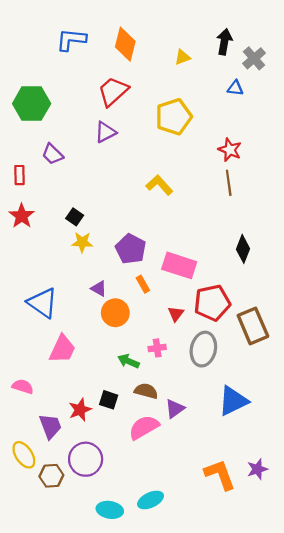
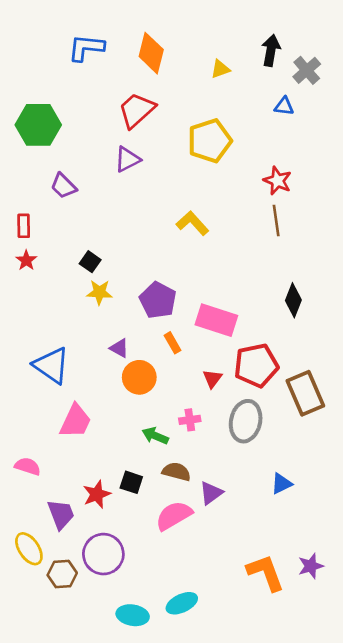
red rectangle: (19, 175) -> (24, 226), moved
red star: (22, 216) -> (26, 260), size x0.7
blue triangle: (233, 401) -> (281, 484), size x0.6

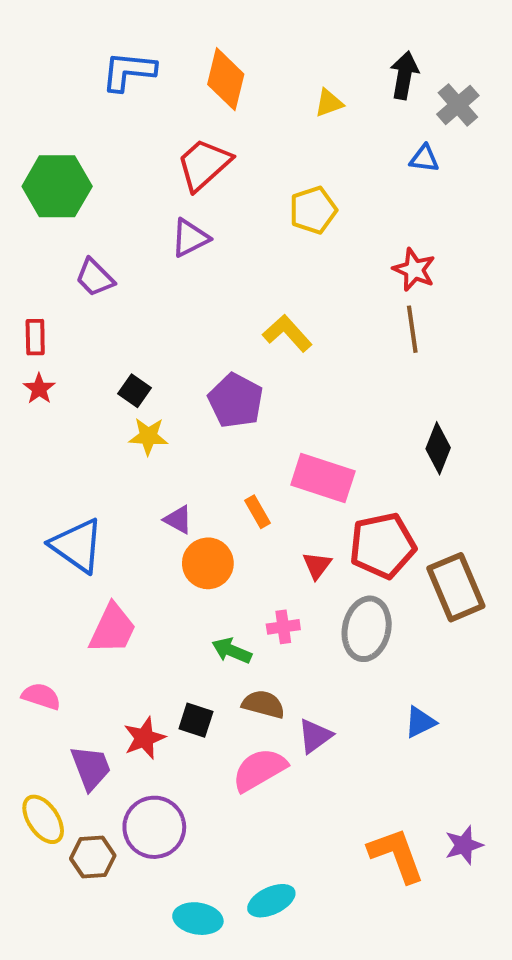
yellow pentagon: (210, 141) -> (313, 210), size x0.7
purple pentagon: (158, 300) -> (236, 401), moved

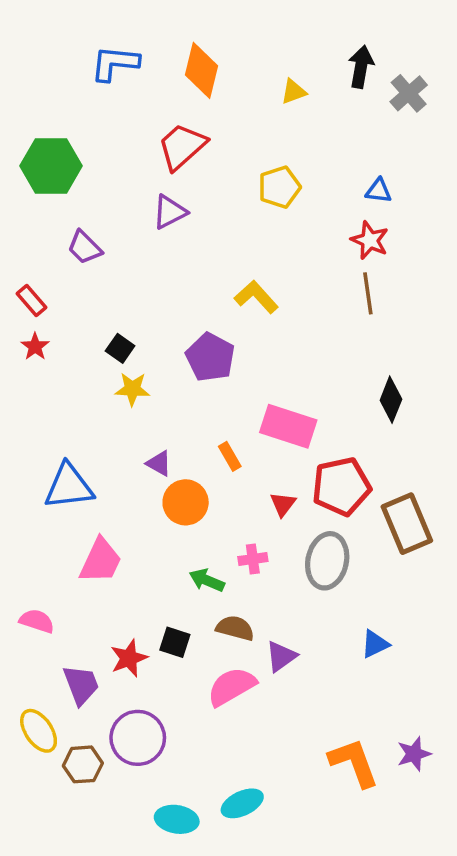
blue triangle: (424, 159) -> (379, 191), moved
red rectangle: (35, 337) -> (31, 301), turned -40
blue triangle: (77, 545) -> (69, 486), turned -42

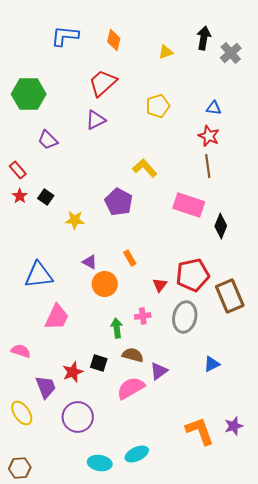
orange diamond: (201, 70) -> (114, 40), size x0.7
black square: (120, 348) -> (46, 197), moved
pink rectangle: (288, 426) -> (189, 205), moved
green arrow: (207, 580) -> (117, 328), turned 60
brown hexagon: (83, 764) -> (20, 468), moved

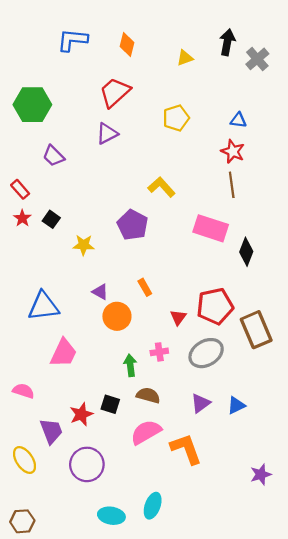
gray ellipse: (185, 317) -> (206, 353), turned 48
purple triangle: (159, 371) -> (201, 403), moved
orange L-shape: (200, 431) -> (186, 449), moved
cyan ellipse: (137, 454) -> (153, 506), turned -45

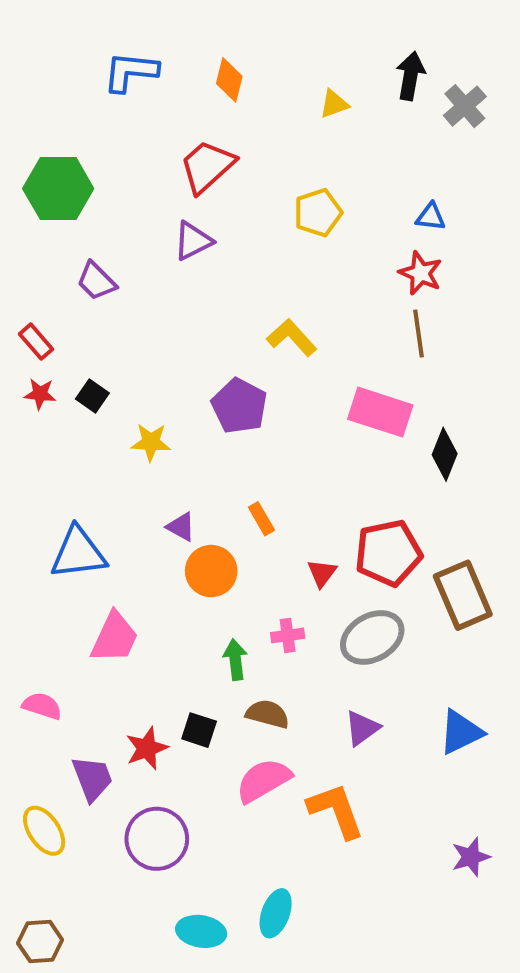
red star: (22, 218) -> (40, 394), turned -30
blue triangle: (236, 405) -> (461, 732), moved, size x1.4

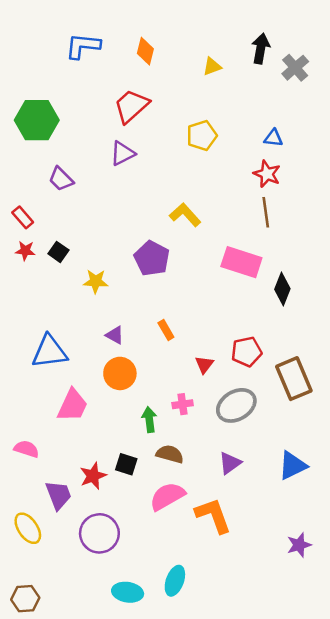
red pentagon: (388, 553) -> (247, 352), size x0.7
orange circle: (211, 571) -> (120, 373), moved

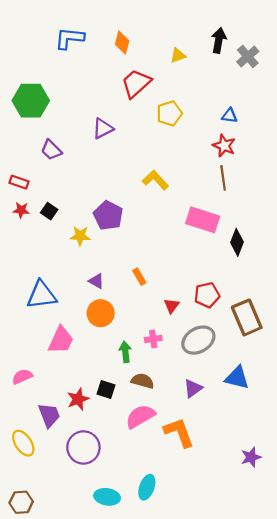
red trapezoid: (131, 106) -> (136, 83), moved
red rectangle: (23, 217) -> (19, 182), turned -30
purple pentagon: (152, 258) -> (108, 215), moved
pink semicircle: (27, 449) -> (22, 377), turned -42
blue triangle: (293, 466) -> (237, 378), moved, turned 40

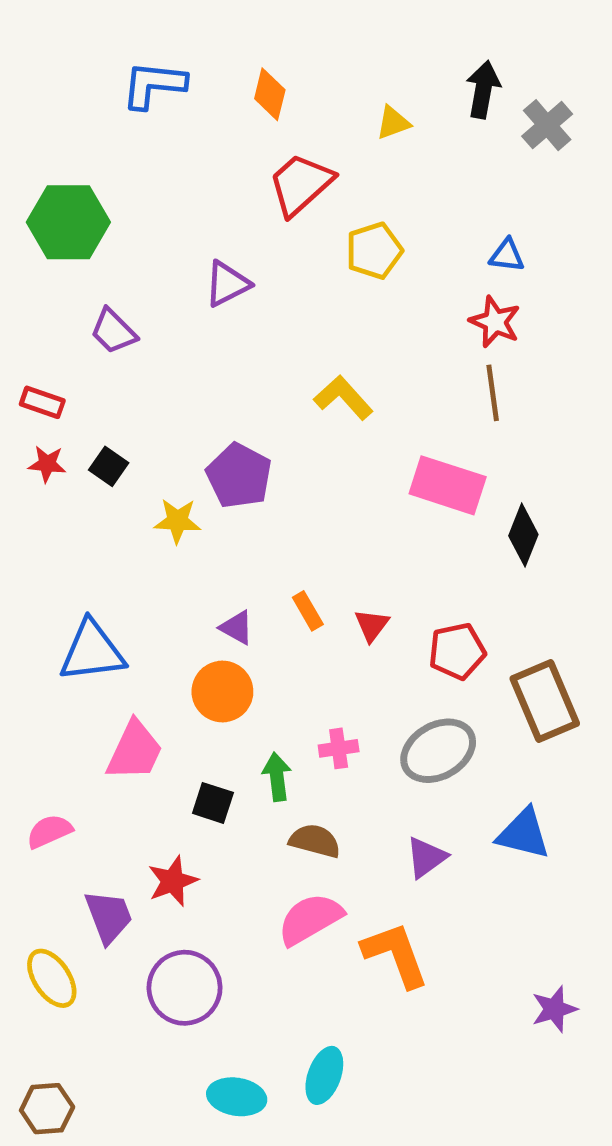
purple triangle: (96, 281) -> (237, 628), moved
red triangle: (172, 306) -> (372, 625), moved
black square: (106, 389) -> (213, 803), moved

